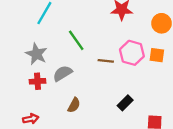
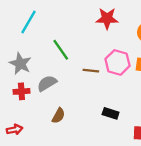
black rectangle: (125, 103) -> (111, 113), turned 63

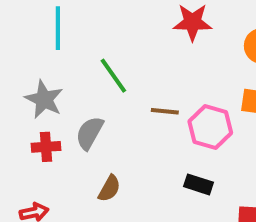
cyan line: (28, 22) -> (58, 28), turned -30
pink hexagon: (117, 62) -> (210, 127), moved
gray semicircle: (47, 83) -> (90, 133), turned -30

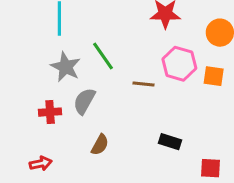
gray star: (44, 99) -> (66, 67), moved
pink hexagon: (210, 127) -> (179, 64), moved

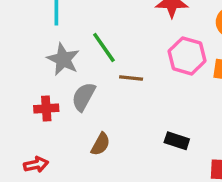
brown line: (144, 84) -> (131, 78), moved

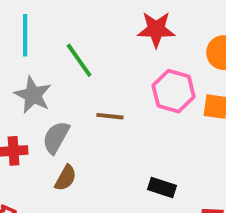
green line: (104, 47) -> (79, 60), moved
brown semicircle: (101, 144) -> (66, 178), moved

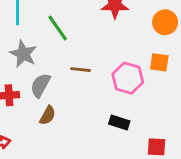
pink hexagon: (174, 91) -> (128, 78), moved

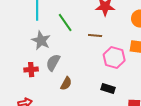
brown line: (81, 70) -> (95, 36), moved
brown semicircle: (48, 115) -> (66, 84), moved

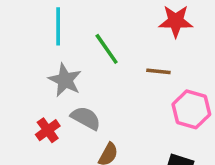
gray semicircle: (53, 63) -> (86, 118), turned 90
red cross: (31, 70) -> (48, 130), turned -32

